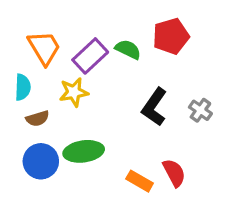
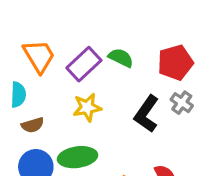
red pentagon: (171, 36) -> (175, 63), moved
yellow star: (74, 92) -> (87, 107), moved
gray cross: (200, 110) -> (182, 103), moved

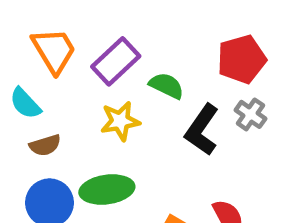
green semicircle: (121, 58) -> (167, 86), moved
cyan semicircle: (18, 95) -> (25, 103), turned 135

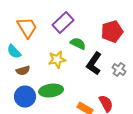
purple rectangle: (116, 61) -> (63, 23), moved
gray cross: (250, 114) -> (119, 70), moved

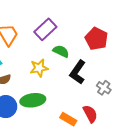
red pentagon: (112, 32) -> (96, 39), turned -30
gray cross: (119, 70) -> (104, 88), moved

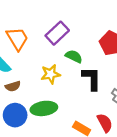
black L-shape: (78, 72) -> (92, 79), turned 145

